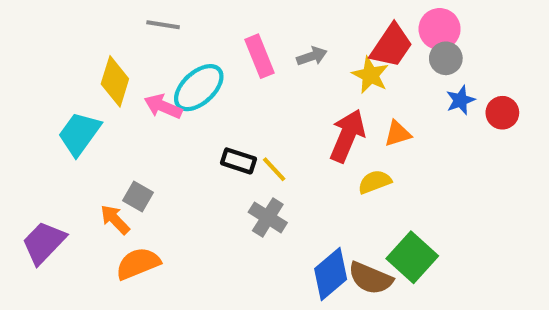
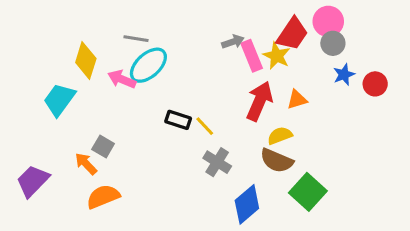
gray line: (163, 25) -> (136, 39), moved
pink rectangle: (259, 56) -> (252, 56), moved
gray cross: (268, 217) -> (217, 162), moved
brown semicircle: (370, 278) -> (277, 161), moved

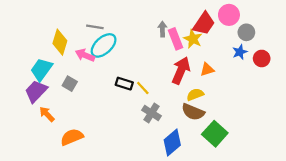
gray arrow: (233, 42) -> (162, 29), turned -72
gray circle: (333, 43) -> (246, 32), moved
gray square: (103, 146) -> (70, 84), moved
orange arrow: (86, 164) -> (47, 114), moved
purple trapezoid: (33, 181) -> (36, 91), moved

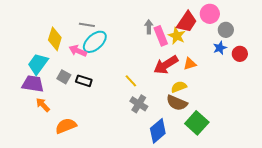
red arrow: (181, 70) -> (166, 65), turned -145
black rectangle: (124, 84) -> (84, 81), moved
purple trapezoid: (36, 91) -> (33, 84), turned 55

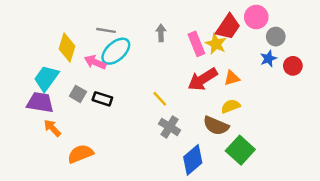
gray arrow: (149, 27) -> (161, 33), moved
yellow semicircle: (179, 87) -> (231, 106), moved

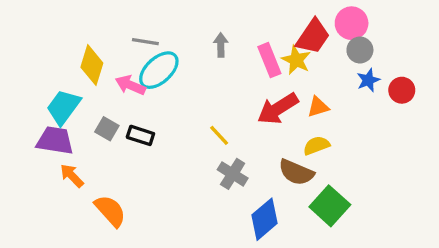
gray circle: (276, 37) -> (360, 50), moved
orange semicircle: (80, 154) -> (110, 211), turned 70

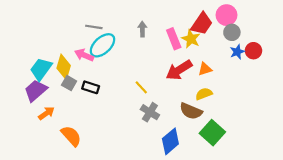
yellow diamond: (92, 65) -> (64, 67), moved
red circle: (402, 90) -> (253, 51), moved
purple trapezoid: (55, 140) -> (36, 91), turned -50
orange arrow: (72, 176) -> (46, 113), turned 98

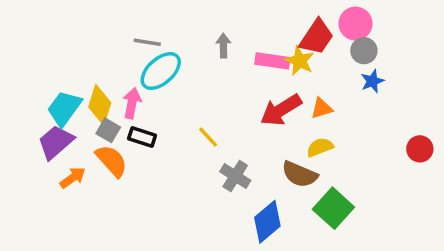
pink rectangle: (174, 39) -> (272, 61), turned -60
red circle: (253, 51) -> (420, 149), moved
pink arrow: (84, 55) -> (132, 103), moved, turned 78
yellow line: (141, 87) -> (208, 137), moved
orange semicircle: (71, 136) -> (112, 161), moved

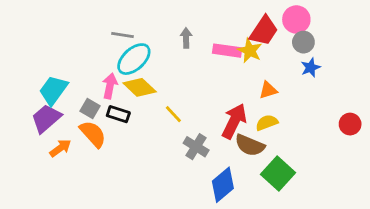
yellow diamond: (100, 105) -> (140, 87), moved, turned -64
red arrow: (281, 110) -> (234, 121), moved, turned 148

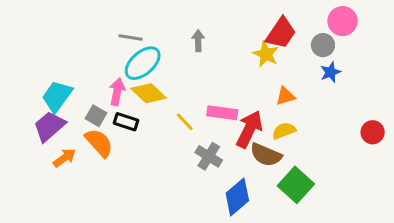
pink circle: (296, 19) -> (343, 21), moved
pink rectangle: (227, 51) -> (222, 113), moved

